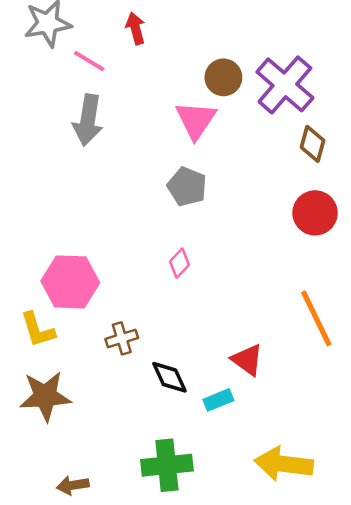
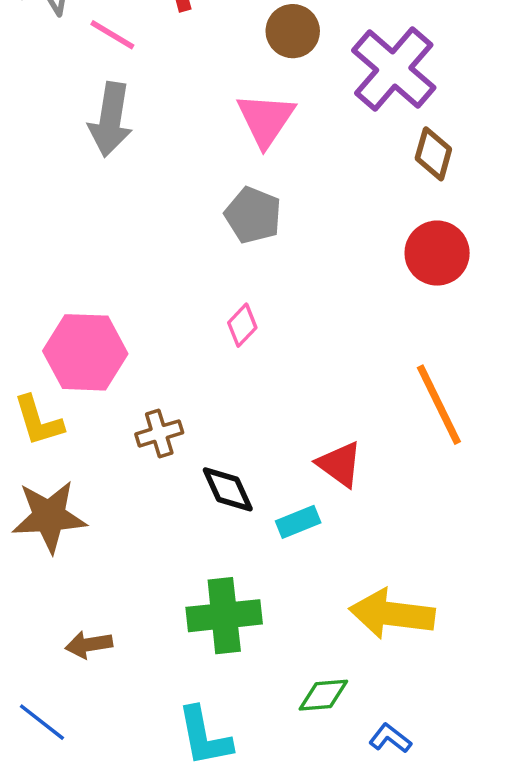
brown circle: (223, 77) -> (293, 31), moved

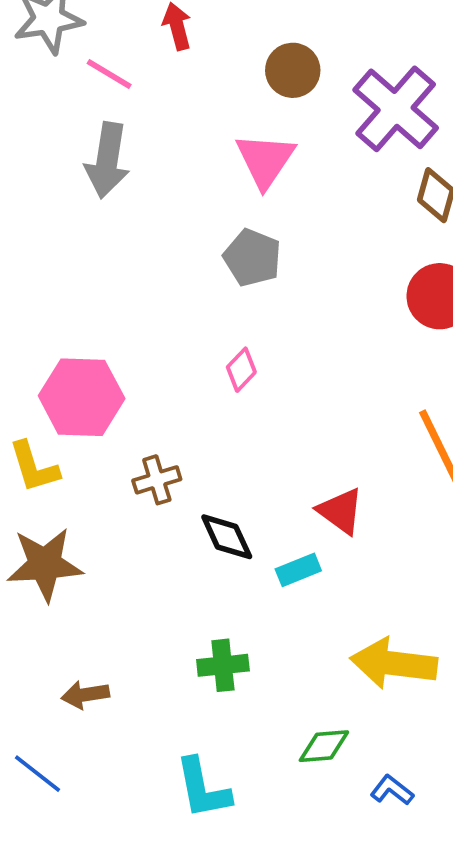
green cross: (224, 616) -> (223, 665), size x0.7

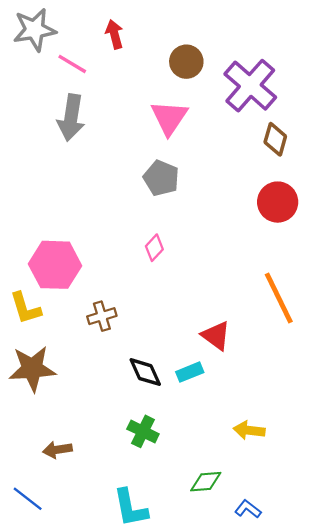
black diamond: (227, 537) -> (145, 372), moved
yellow arrow: (394, 663) -> (249, 430), size x0.6
green cross: (223, 665) -> (143, 431), turned 32

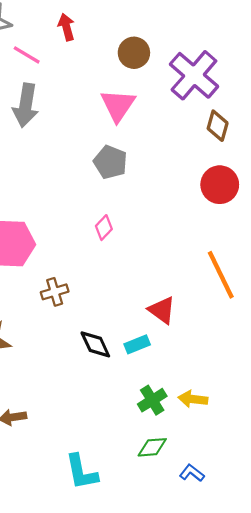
green cross: (143, 431) -> (152, 400), moved, turned 32

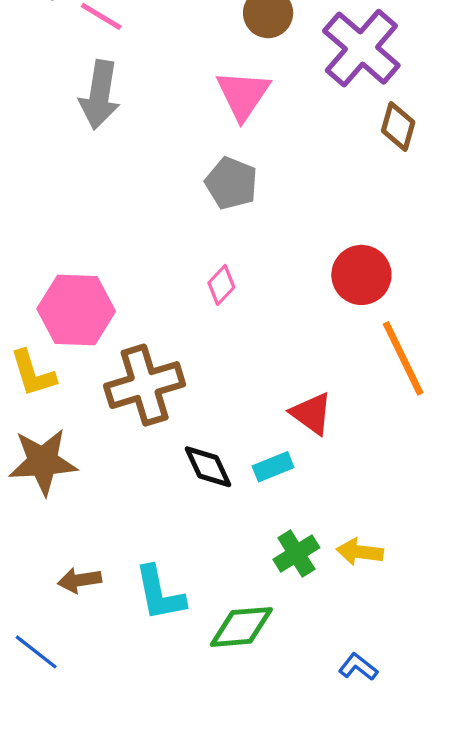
red circle: (220, 185) -> (361, 275), moved
brown cross: (55, 292) -> (145, 385), size x1.8
green diamond: (152, 447) -> (241, 627), moved, size x1.4
cyan L-shape: (81, 472) -> (160, 594), moved

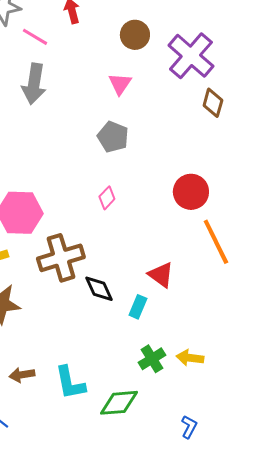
pink triangle: (243, 95) -> (120, 84), size x0.7
black diamond: (208, 467) -> (99, 289), moved
cyan rectangle: (273, 467) -> (138, 307), turned -45
blue L-shape: (358, 667) -> (189, 427), turned 80

